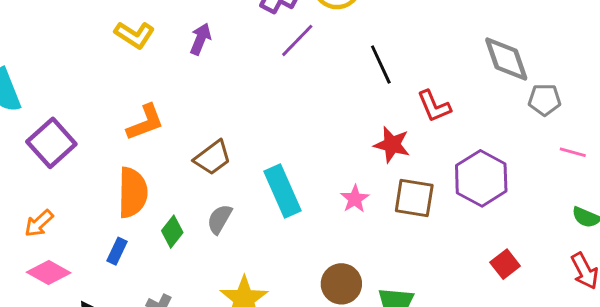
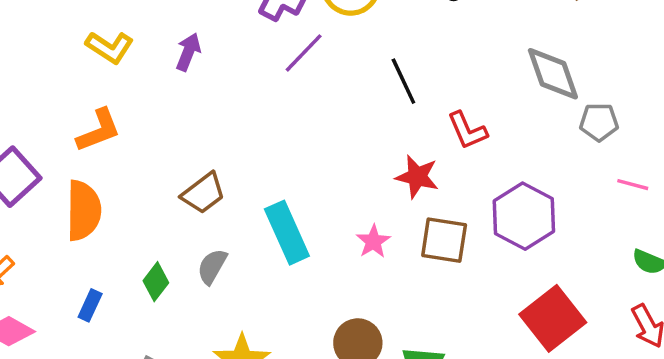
orange L-shape: (145, 122) -> (99, 130), moved
orange semicircle: (133, 193) -> (84, 211), moved
red square: (505, 264) -> (553, 318), size x1.8

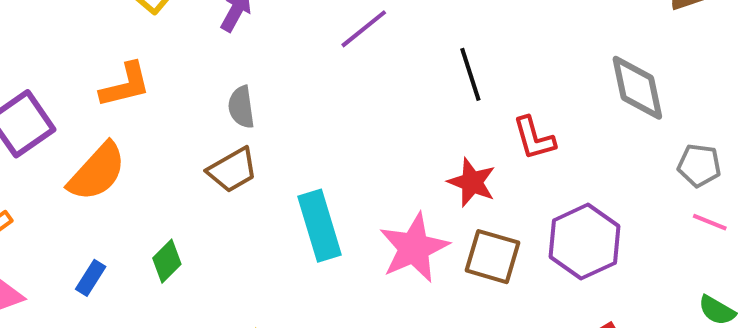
gray pentagon: (599, 122) -> (699, 165), moved
orange semicircle: (84, 211) -> (97, 172), turned 34
pink star: (373, 241) -> (414, 248), size x1.8
gray semicircle: (212, 266) -> (241, 107), moved, turned -45

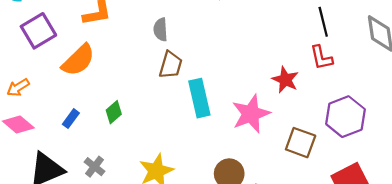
black line: (470, 74) -> (323, 22), moved
brown trapezoid: (232, 170) -> (171, 65), moved, turned -48
brown square: (493, 257) -> (301, 143), moved

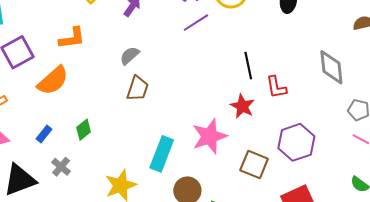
black line: (323, 22) -> (248, 66), moved
gray semicircle: (161, 30) -> (130, 56), turned 50
cyan rectangle: (199, 98) -> (162, 154), moved, turned 32
gray cross: (94, 167) -> (61, 167), moved

